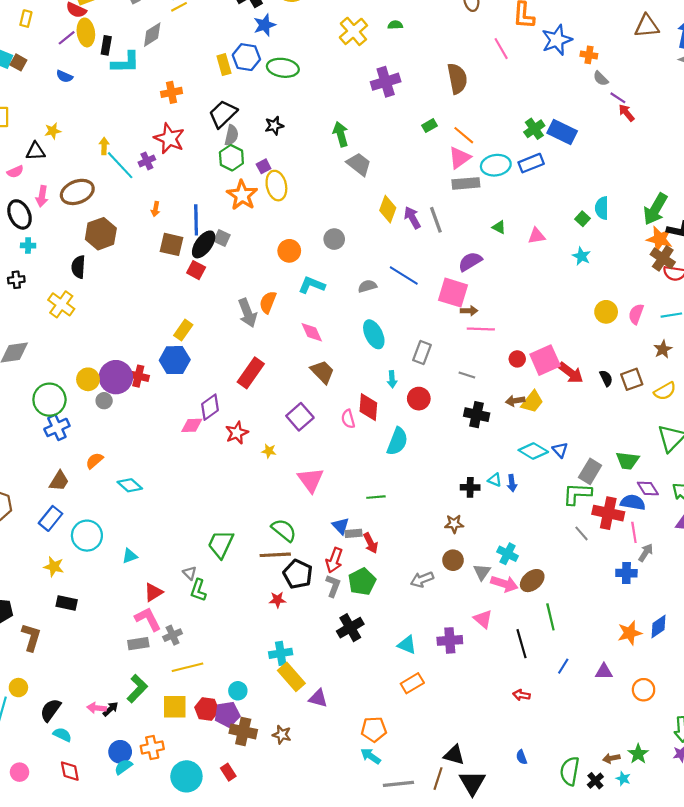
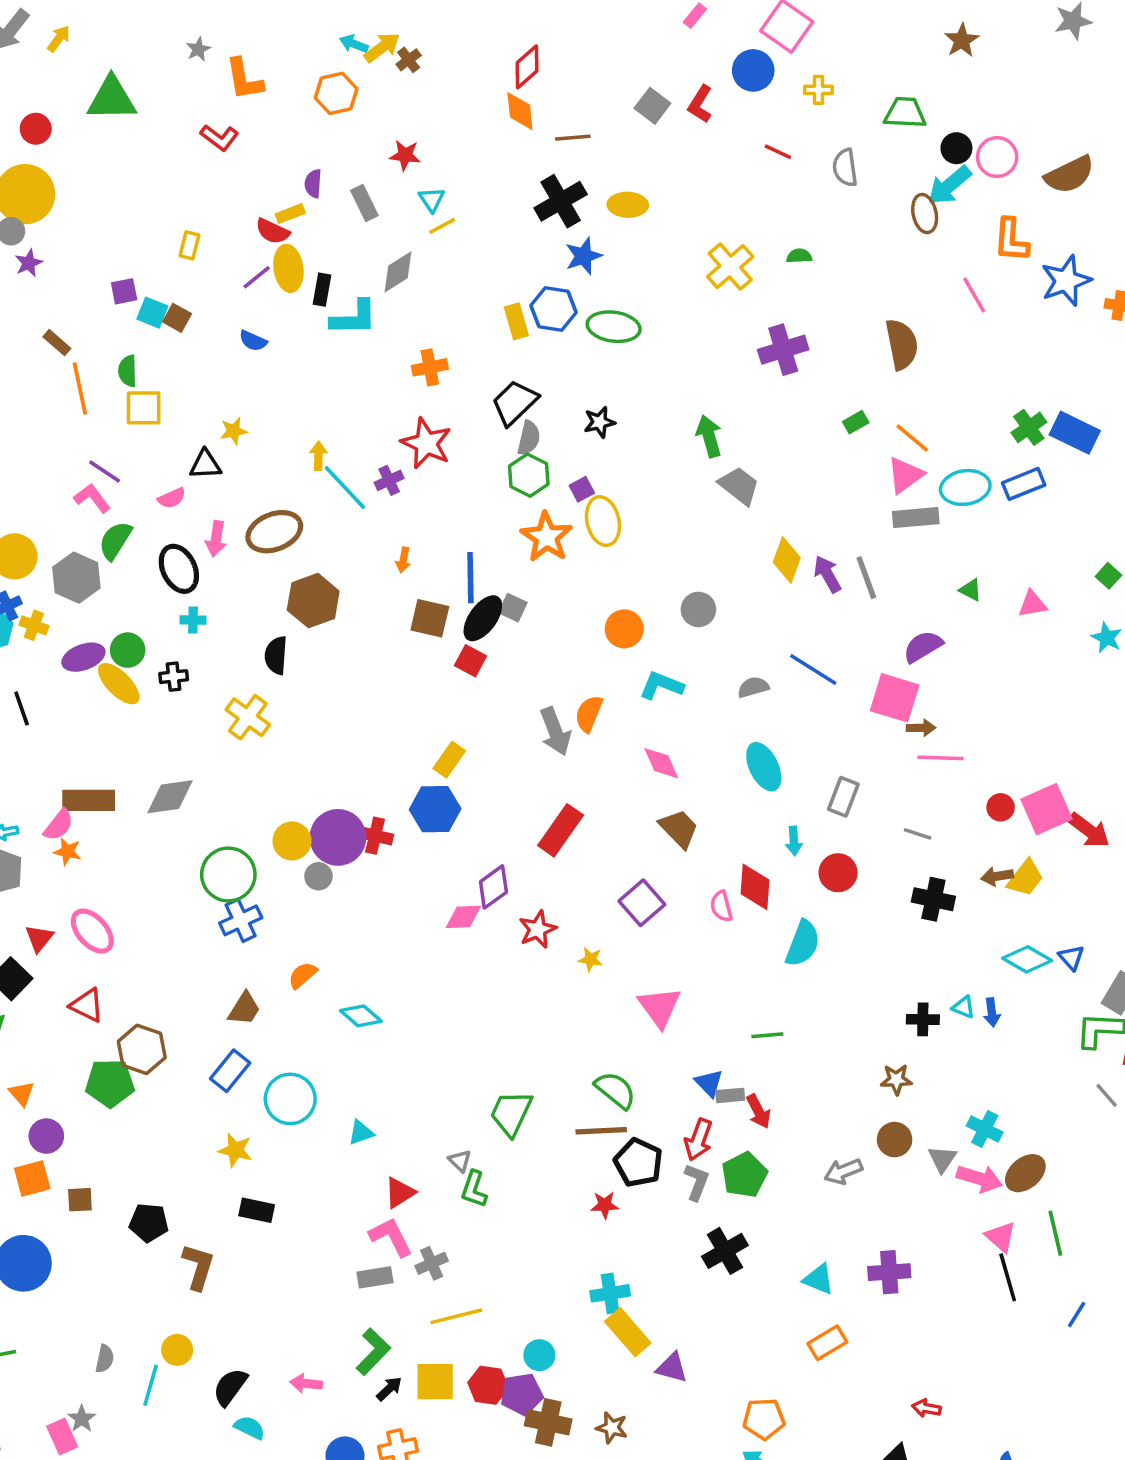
pink triangle: (483, 619) -> (1001, 1237), moved
red arrow: (522, 695) -> (926, 1408), moved
black arrow: (110, 709) -> (389, 1389), moved

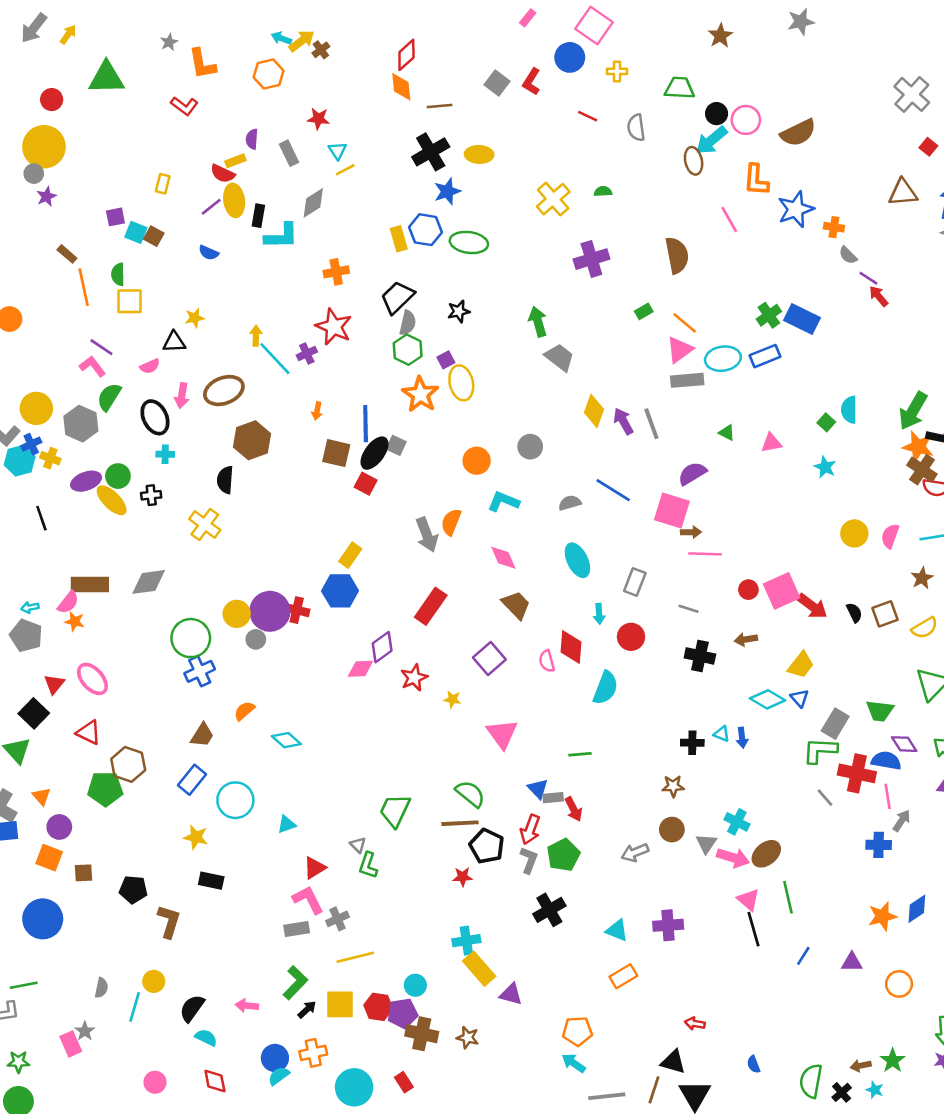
yellow trapezoid: (1025, 878) -> (801, 665), moved
orange square: (32, 1178) -> (49, 858), turned 36

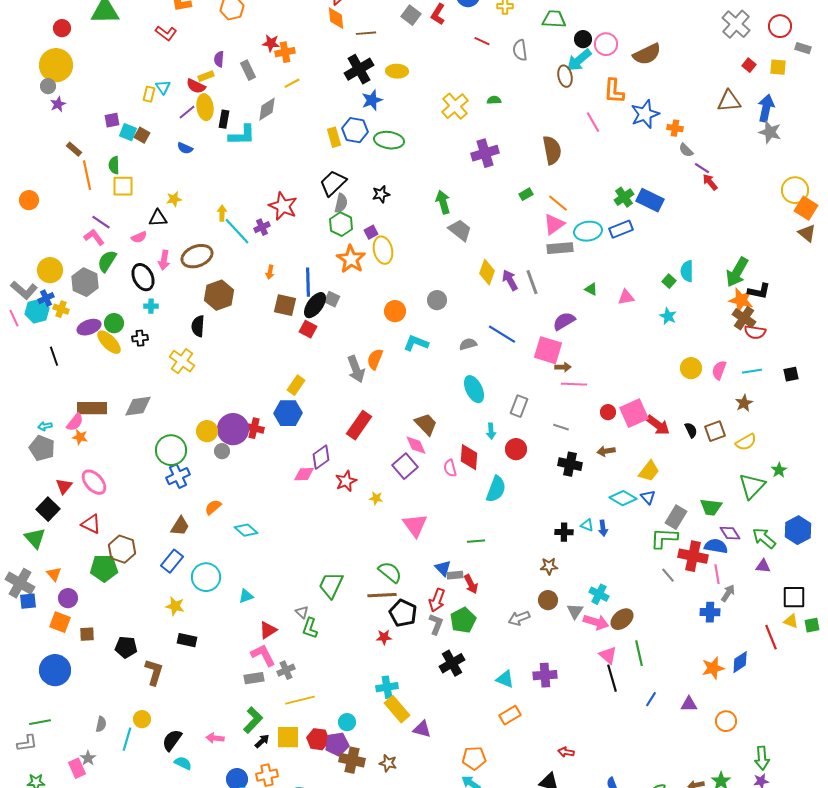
cyan triangle: (337, 151) -> (163, 87), moved
orange cross: (336, 272) -> (285, 52), moved
pink diamond: (503, 558) -> (416, 445), moved

